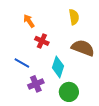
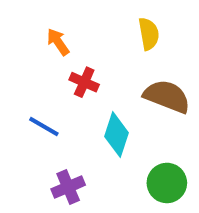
purple cross: (36, 84) -> (68, 187), moved
green circle: (69, 92) -> (167, 183), moved

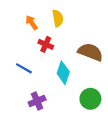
yellow semicircle: (149, 34) -> (58, 18), moved

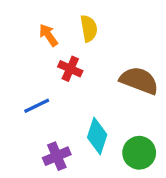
blue line: (24, 68) -> (37, 106), turned -56
cyan diamond: (63, 73) -> (97, 136), moved

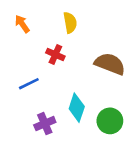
orange arrow: (48, 35) -> (22, 24), moved

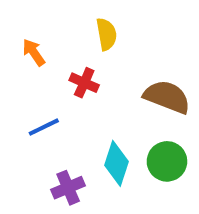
orange arrow: (22, 24) -> (34, 52), moved
green circle: (110, 121) -> (167, 161), moved

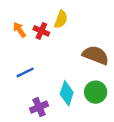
yellow semicircle: (106, 34) -> (61, 19), turned 30
red cross: (84, 83) -> (41, 31), moved

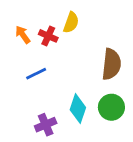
brown semicircle: (96, 55) -> (111, 64), turned 75
blue line: (25, 72) -> (36, 74), moved

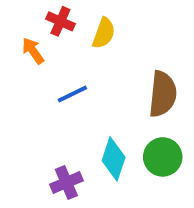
red cross: (48, 36) -> (60, 21), moved
blue line: (36, 74) -> (72, 94), moved

